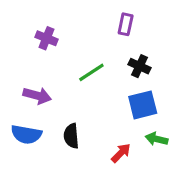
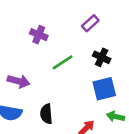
purple rectangle: (126, 24) -> (90, 23), turned 36
purple cross: (46, 38) -> (39, 35), moved

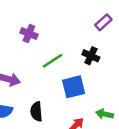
purple rectangle: (90, 23) -> (103, 22), moved
blue square: (104, 89) -> (74, 87), moved

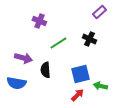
blue square: (74, 87) -> (80, 74), moved
black semicircle: (36, 112) -> (45, 70), moved

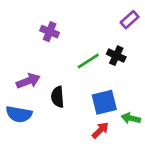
green line: (58, 43) -> (88, 61), moved
purple arrow: (23, 58) -> (28, 81), turned -36

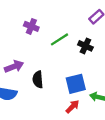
green line: (88, 61) -> (59, 39), moved

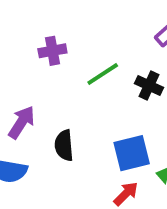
purple cross: (31, 26) -> (52, 51), turned -32
purple arrow: (14, 67) -> (22, 122), turned -36

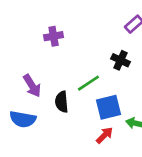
green line: (103, 74) -> (88, 83), moved
purple arrow: (22, 122) -> (32, 86), turned 115

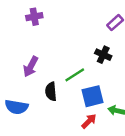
purple cross: (54, 36) -> (34, 17), moved
purple arrow: (32, 86) -> (31, 67), moved, turned 60

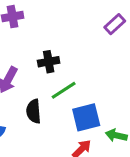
black cross: (103, 55) -> (49, 62), moved, turned -35

